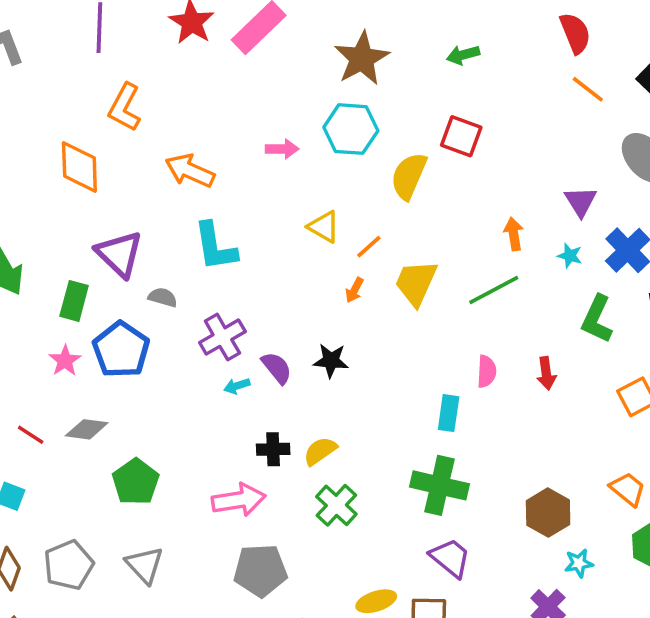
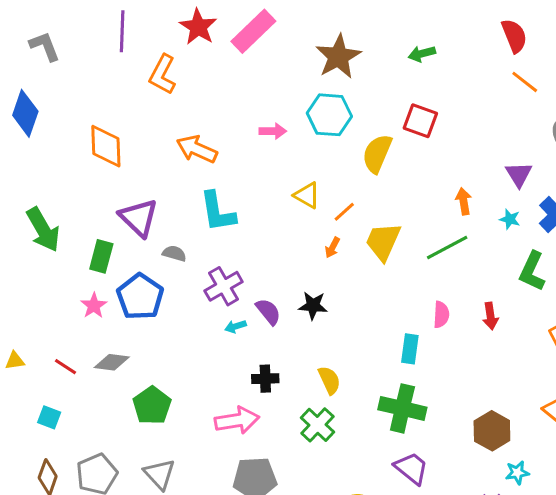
orange L-shape: (125, 107) -> (162, 75), moved
yellow semicircle: (320, 451) -> (329, 380), moved, turned 100

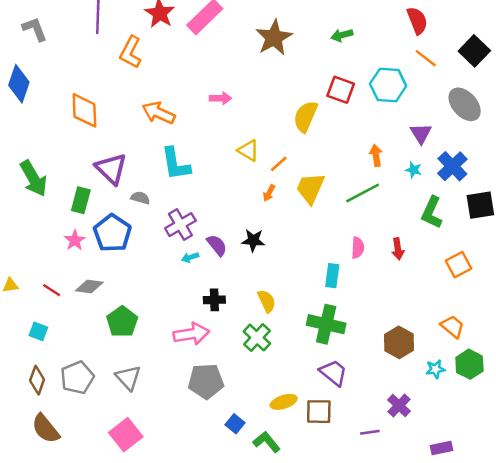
cyan hexagon: (329, 115) -> (388, 85), moved
cyan star: (517, 473) -> (435, 369), moved

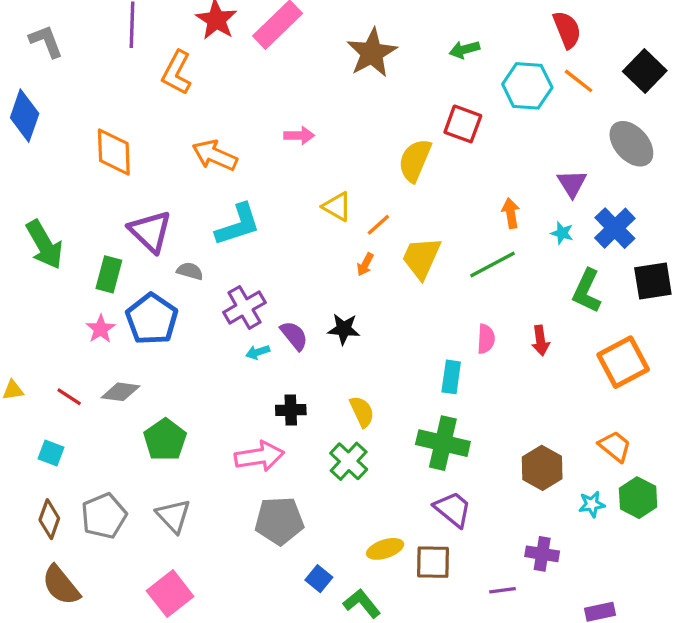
cyan hexagon: (388, 85) -> (527, 86), moved
cyan L-shape: (176, 164) -> (238, 225), turned -99
orange square: (459, 265) -> (623, 362), size x1.4
purple cross: (399, 406) -> (542, 554), turned -35

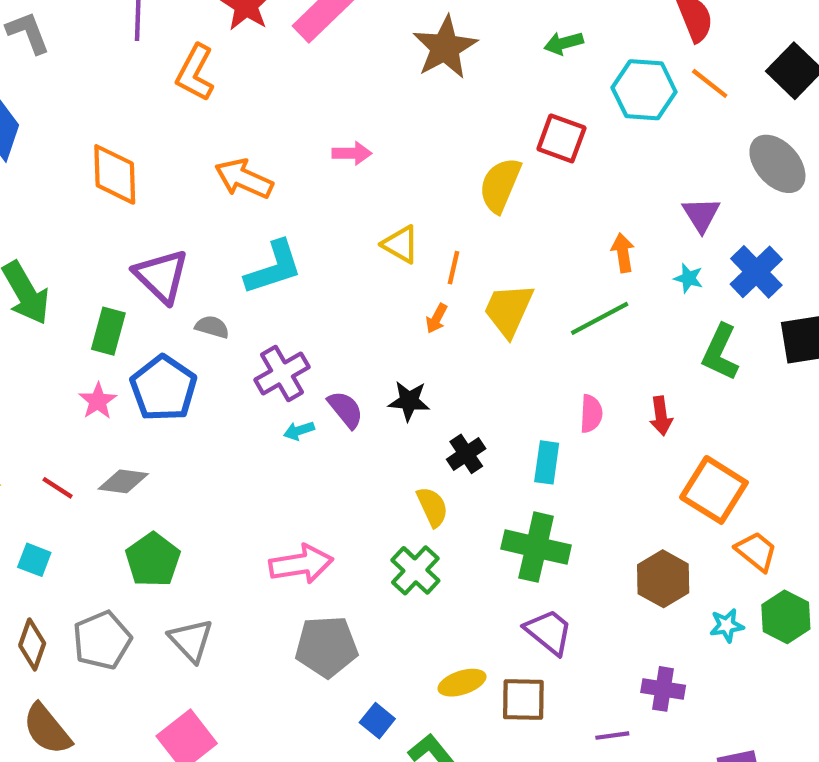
orange line: (378, 225) -> (453, 268), turned -35
orange square: (623, 362) -> (714, 490), moved, turned -30
black cross: (291, 410) -> (466, 454), moved, turned -32
green pentagon: (165, 440) -> (153, 560), moved

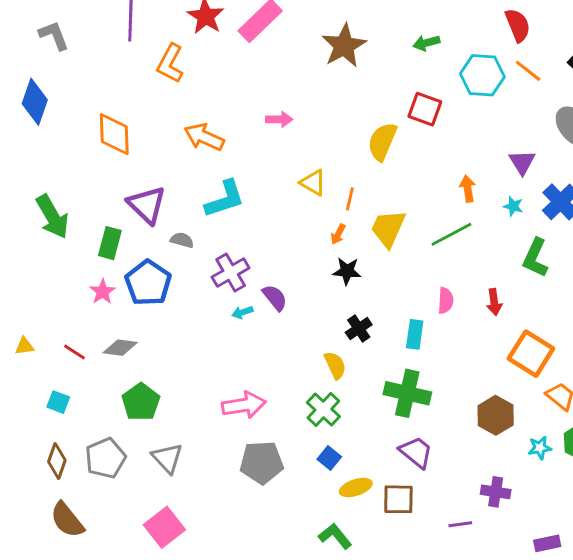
black star: (409, 401) -> (347, 271), moved
blue square: (377, 721) -> (329, 458), moved

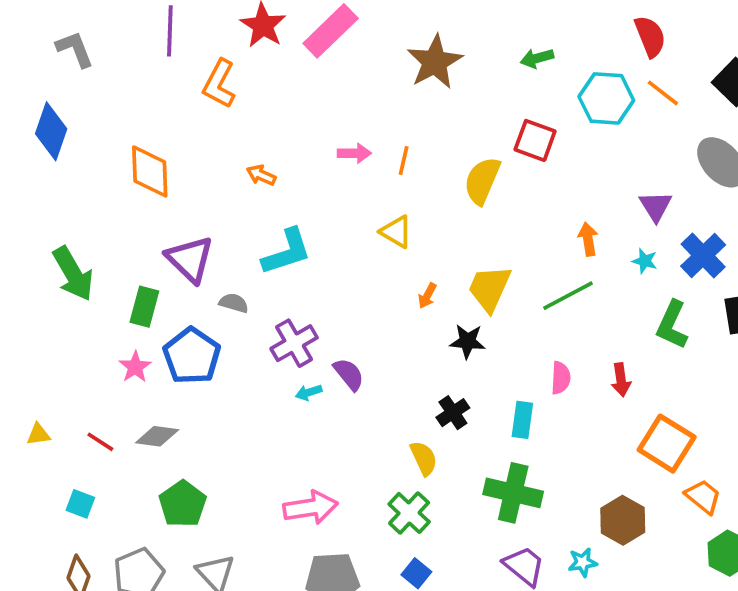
orange arrow: (204, 137) -> (261, 175), size x0.6
orange line: (350, 199) -> (404, 161), moved
black star: (347, 271) -> (468, 341), moved
cyan star: (540, 448) -> (583, 562), moved

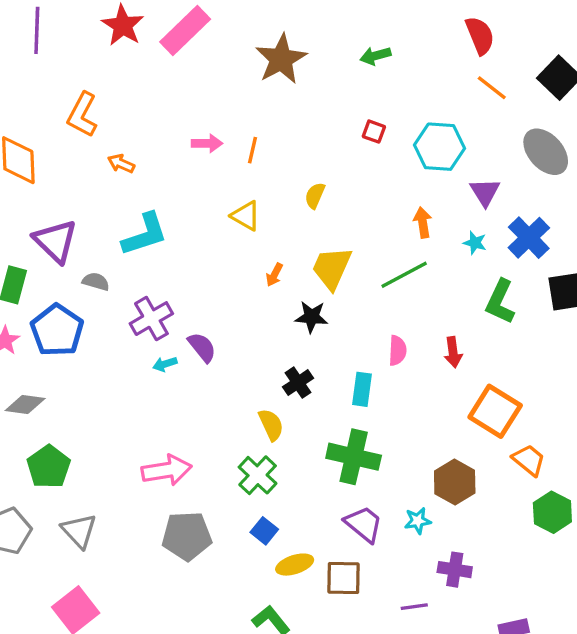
orange L-shape: (219, 84) -> (82, 115), moved
cyan hexagon: (606, 98) -> (440, 147), moved
red square: (535, 140) -> (374, 132), size x0.6
yellow semicircle: (482, 181) -> (315, 196), moved, size x0.6

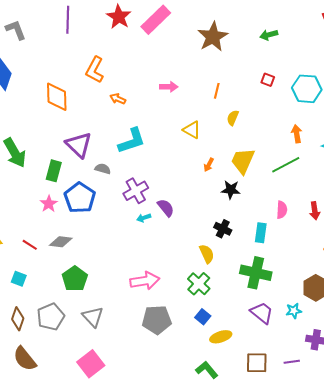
orange line: (253, 150) -> (217, 91), moved
black cross: (298, 383) -> (223, 229), turned -30
brown square: (343, 578) -> (257, 363), moved

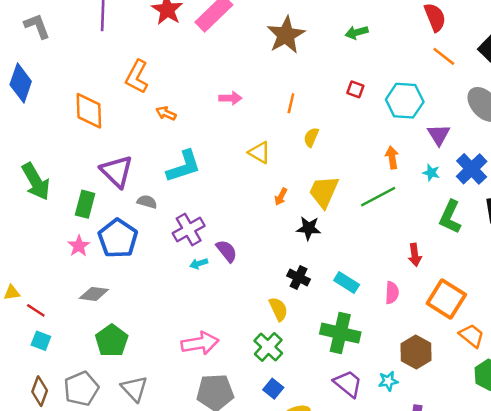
pink semicircle: (282, 210) -> (392, 293), moved
cyan rectangle: (261, 233) -> (347, 283), turned -66
red line: (30, 245) -> (36, 310), moved

